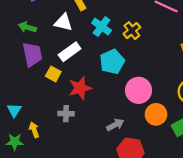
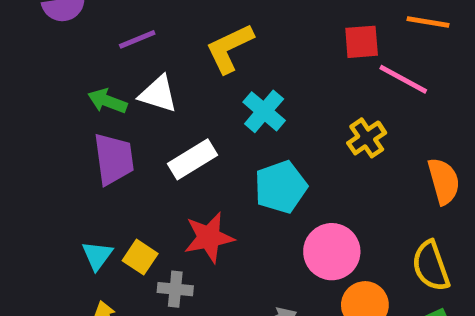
white triangle: (63, 22) -> (158, 94), moved
yellow cross: (132, 31) -> (367, 138), moved
yellow square: (53, 74) -> (140, 257), moved
cyan triangle: (14, 110) -> (97, 255), moved

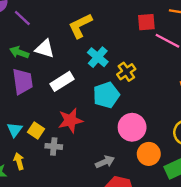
purple line: (137, 39) -> (22, 18), moved, turned 66
yellow cross: (367, 138) -> (126, 72), moved

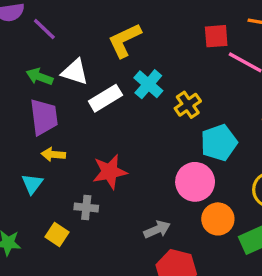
white rectangle: (62, 81) -> (105, 98), moved
cyan pentagon: (106, 95) -> (219, 143), moved
yellow square: (36, 130) -> (57, 234), moved
yellow arrow: (19, 161) -> (53, 154), moved, turned -70

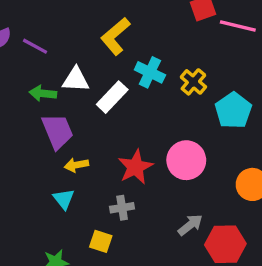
pink circle: (195, 182) -> (186, 160), moved
gray arrow: (157, 230) -> (190, 225), moved

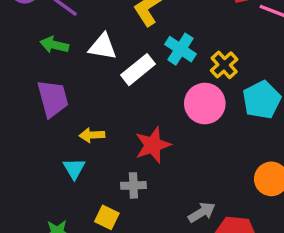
green arrow: (43, 93) -> (54, 45), moved
purple trapezoid: (57, 131) -> (53, 98), moved
pink circle: (186, 160) -> (205, 104), moved

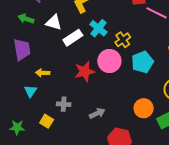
red star: (153, 145) -> (85, 71), moved
gray arrow: (202, 212) -> (97, 113), moved

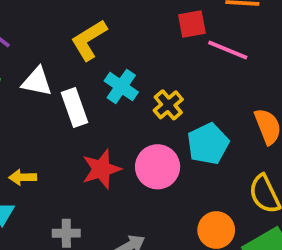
white rectangle: (73, 38) -> (75, 108), turned -72
pink circle: (109, 61) -> (158, 167), moved

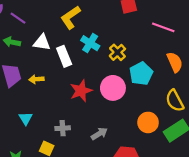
pink line: (228, 50) -> (163, 27), moved
yellow arrow: (23, 177) -> (36, 79), moved

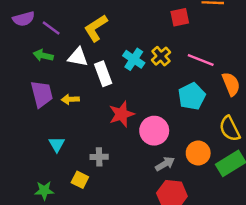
yellow L-shape: (71, 17) -> (96, 28), moved
pink line: (163, 27) -> (201, 60), moved
yellow cross: (117, 52) -> (161, 56), moved
pink circle: (113, 88) -> (154, 131), moved
gray arrow: (99, 134) -> (165, 164), moved

